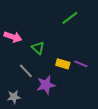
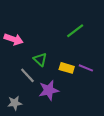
green line: (70, 18) -> (75, 31), moved
green triangle: (38, 48) -> (40, 59), moved

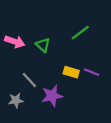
green triangle: (40, 59) -> (43, 45), moved
gray star: (15, 103) -> (16, 100), moved

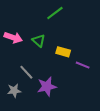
green line: (80, 33) -> (55, 13), moved
yellow rectangle: (71, 72) -> (63, 52), moved

